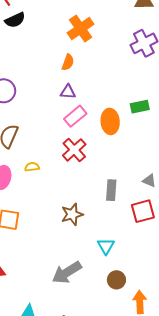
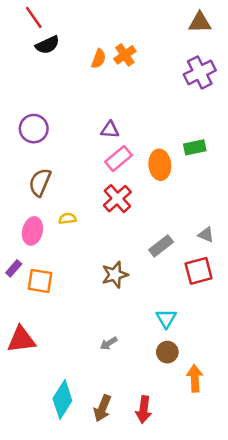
orange cross: (81, 29) -> (125, 55), size x0.7
orange semicircle: (68, 62) -> (99, 59), moved
gray rectangle: (111, 190) -> (161, 246), turned 48
cyan triangle: (106, 246) -> (166, 318), moved
gray arrow: (67, 272) -> (109, 343), size x0.5

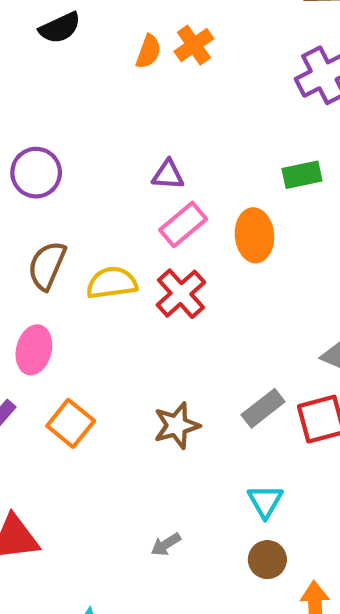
green rectangle: (195, 147) -> (302, 175), moved
yellow semicircle: (67, 218) -> (112, 283), moved, size x1.6
gray rectangle: (161, 246) -> (263, 408), moved
orange square: (40, 281) -> (71, 423), moved, turned 30

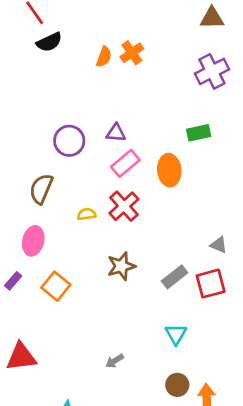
purple circle: (36, 173) -> (69, 141), moved
yellow semicircle: (112, 283) -> (87, 214), moved, size x0.6
brown star: (177, 426) -> (121, 266), moved
brown circle: (267, 560) -> (177, 385), moved

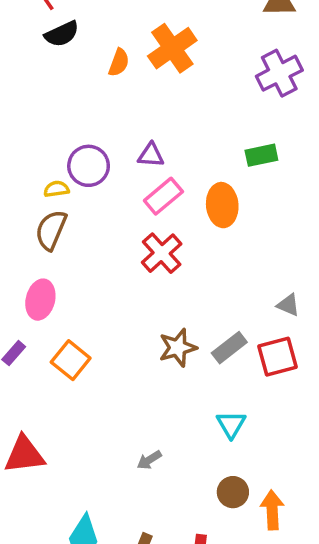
orange cross: (132, 53) -> (172, 48), size x1.5
orange semicircle: (104, 57) -> (119, 62), moved
yellow semicircle: (87, 214) -> (56, 189), moved
brown star: (121, 266) -> (178, 348), moved

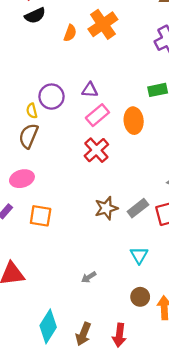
yellow semicircle: (56, 189) -> (32, 111), turned -96
pink ellipse: (40, 300) -> (22, 179), turned 60
orange square: (71, 360) -> (41, 216), turned -30

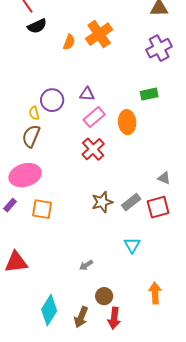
pink ellipse: (22, 179) -> (25, 175), size x1.4
brown circle: (140, 297) -> (104, 296), moved

